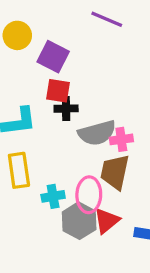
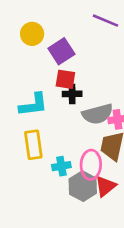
purple square: (53, 57) -> (61, 51), turned 30

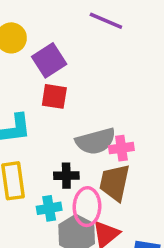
black cross: (72, 94) -> (66, 176), moved

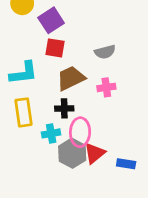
gray semicircle: (96, 141) -> (105, 52), moved, size x0.7
brown trapezoid: (115, 183) -> (71, 78), moved, turned 52

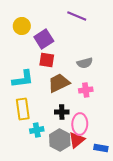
black cross: (64, 108) -> (62, 112), moved
pink ellipse: (80, 132) -> (80, 124), moved
cyan cross: (51, 133) -> (37, 130), moved

